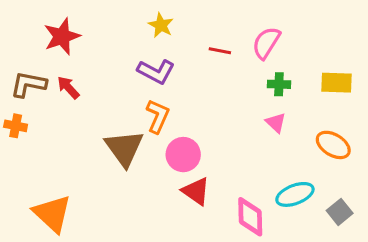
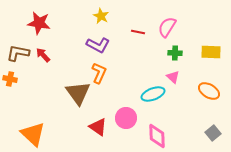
red star: (62, 36) -> (39, 23), turned 30
pink circle: (183, 155) -> (126, 118), moved
red triangle: (196, 191) -> (98, 127), moved
cyan ellipse: (295, 194) -> (153, 94), moved

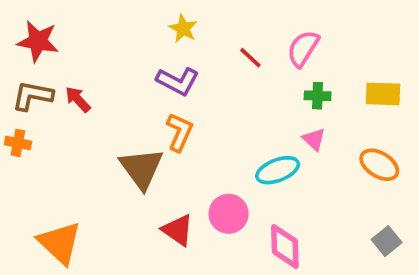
red star: (39, 23) -> (38, 41), moved
red line: (138, 32) -> (250, 58), turned 32

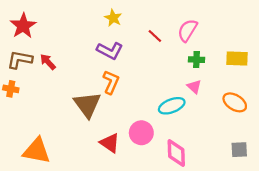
red star: (38, 41) -> (23, 26), turned 30
gray square: (387, 241) -> (239, 150), turned 36
orange triangle: (60, 243) -> (37, 151), turned -32

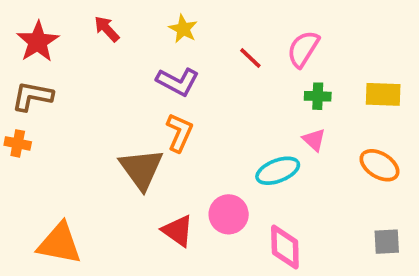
red arrow: (48, 62) -> (107, 29), moved

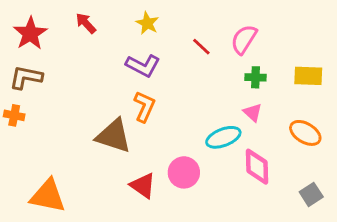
brown triangle: (141, 169) -> (114, 136), turned -36
gray square: (387, 242) -> (311, 194), turned -30
pink diamond: (285, 247) -> (257, 167), moved

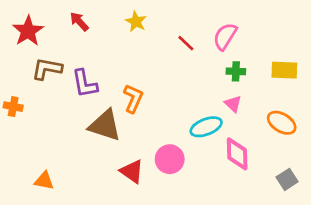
purple L-shape: (143, 66) -> (85, 84), moved, turned 52
brown L-shape: (26, 77) -> (47, 69), moved
orange triangle: (48, 196) -> (44, 181), size x0.6

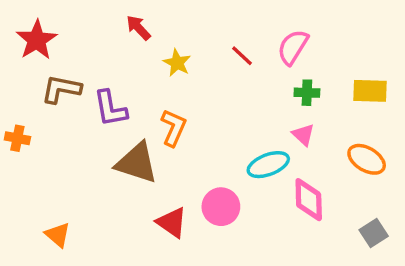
red arrow: (79, 22) -> (138, 28), moved
yellow star: (136, 22) -> (177, 63), moved
orange triangle: (44, 181) -> (58, 235), turned 30

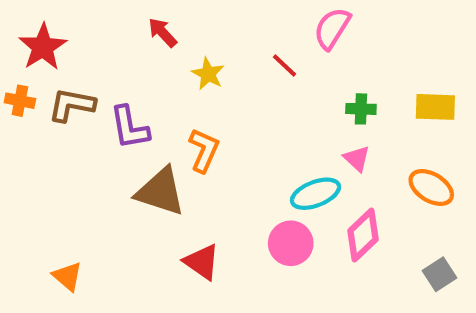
pink semicircle: (293, 47) -> (332, 28), moved
orange cross: (17, 138) -> (20, 101), moved
pink diamond: (309, 200) -> (363, 235), turned 48
pink circle: (221, 207) -> (291, 243), moved

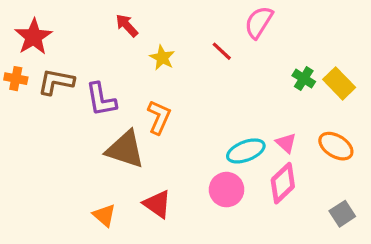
yellow rectangle: (435, 107) -> (339, 83), turned 44
green cross: (361, 109) -> (304, 79), moved, turned 30
pink triangle: (357, 159) -> (286, 143), moved
orange triangle: (68, 276) -> (104, 215), moved

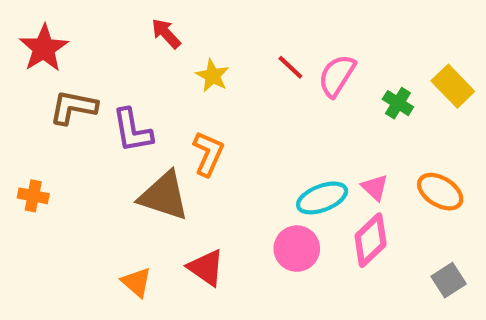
pink semicircle: (259, 22) -> (337, 76), moved
orange cross: (16, 79) -> (33, 196), moved
yellow rectangle: (339, 83) -> (453, 86), moved

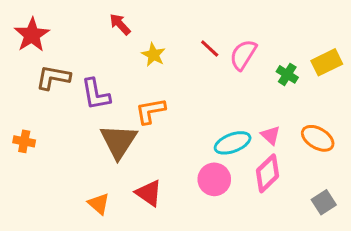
yellow rectangle: (453, 86) -> (327, 62), turned -72
orange L-shape: (208, 154) -> (150, 111), turned -124
brown triangle: (164, 196) -> (118, 141), turned 45

